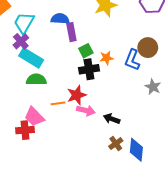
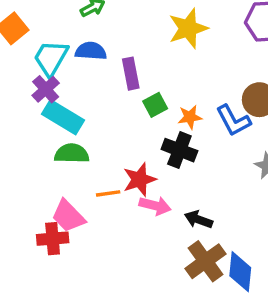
blue semicircle: (60, 19) -> (91, 51), moved
blue L-shape: (132, 60) -> (233, 120), turned -50
black cross: (89, 69) -> (179, 150), moved, turned 30
brown cross: (116, 144) -> (205, 261), size x1.6

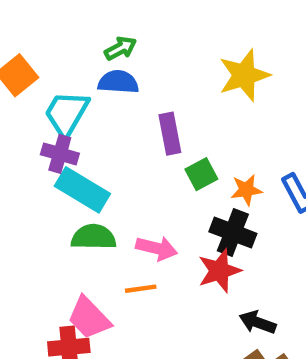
blue semicircle: (91, 51) -> (118, 82), moved
purple cross: (46, 89) -> (60, 154), turned -32
red star: (139, 180) -> (219, 271), moved
pink arrow: (155, 206) -> (156, 248), moved

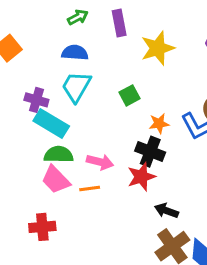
green arrow: (121, 48) -> (78, 17), moved
cyan trapezoid: (67, 113) -> (76, 87), moved
purple rectangle: (170, 134) -> (119, 23), moved
green square: (201, 174) -> (130, 95), moved
pink trapezoid: (89, 318) -> (56, 180), moved

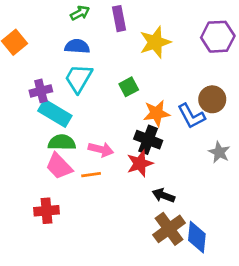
purple cross: (36, 100) -> (41, 91), turned -30
orange star: (159, 124) -> (157, 113), size x1.4

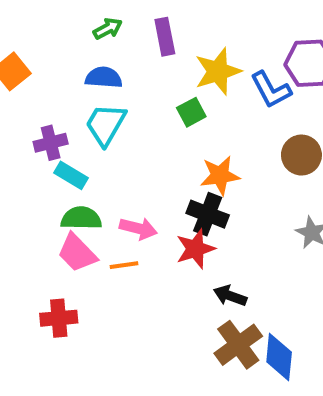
green square: (129, 87) -> (191, 112), moved
cyan rectangle: (55, 113) -> (71, 175), size x0.7
blue L-shape: (191, 116) -> (271, 90), moved

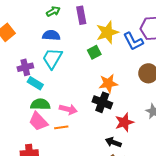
red star: (195, 249) -> (124, 122), moved

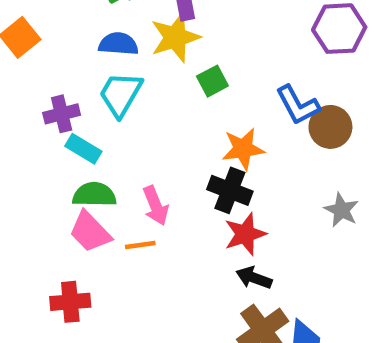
yellow star: (107, 32) -> (175, 37), moved
blue L-shape: (133, 41) -> (298, 105), moved
pink arrow: (68, 109) -> (156, 206), turned 54
red star: (124, 122) -> (245, 234), moved

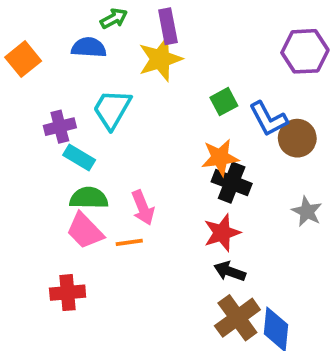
blue semicircle: (118, 44) -> (89, 47), moved
green square: (212, 81) -> (224, 102), moved
black cross: (230, 190) -> (232, 183), moved

